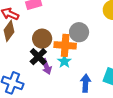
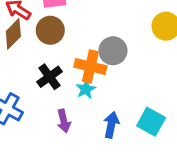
brown circle: (42, 39) -> (50, 30), moved
purple arrow: (46, 67) -> (64, 121), moved

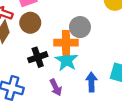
black cross: (50, 77) -> (38, 57), turned 30
cyan star: (86, 89) -> (66, 60), size x1.5

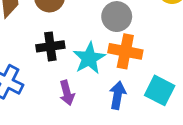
orange cross: (66, 43) -> (125, 51), moved

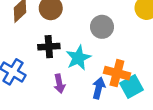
orange cross: (125, 51) -> (117, 73), moved
cyan square: (160, 90) -> (132, 87), turned 30

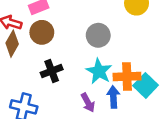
cyan star: (78, 58) -> (99, 71), moved
purple arrow: (59, 84) -> (88, 103), moved

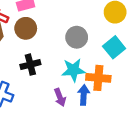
cyan star: (99, 71) -> (73, 70), turned 30
cyan square: (146, 85) -> (114, 47), moved

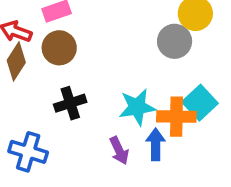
gray circle: (77, 37) -> (175, 41), moved
cyan square: (114, 47) -> (200, 103), moved

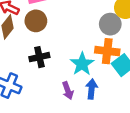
cyan star: (137, 107) -> (82, 64), turned -30
orange cross: (176, 117) -> (107, 51), moved

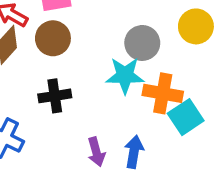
gray circle: (110, 24) -> (142, 43), moved
cyan star: (82, 64) -> (125, 75), moved, turned 30

